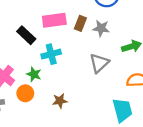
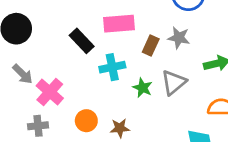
brown rectangle: (80, 23) -> (151, 46), moved
green star: (34, 74) -> (142, 88), moved
orange circle: (25, 93) -> (86, 121), moved

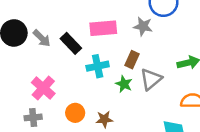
gray star: (179, 38) -> (143, 26), moved
brown rectangle: (151, 46) -> (132, 60), moved
gray arrow: (23, 74) -> (42, 38), moved

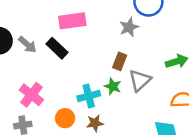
gray star: (143, 26) -> (129, 27), turned -30
pink rectangle: (103, 28) -> (72, 21), moved
cyan cross: (98, 66) -> (89, 96), moved

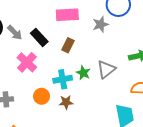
pink rectangle: (72, 21) -> (67, 15), moved
brown rectangle: (120, 61) -> (68, 45), moved
pink cross: (31, 95) -> (27, 62), moved

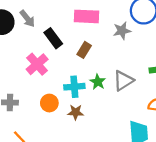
gray arrow: (15, 33) -> (27, 19), moved

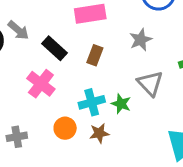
gray star: (122, 31) -> (141, 40), moved
gray triangle: (123, 81) -> (150, 83), turned -30
green star: (98, 82) -> (121, 104), moved

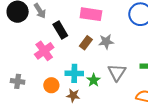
gray star: (141, 40) -> (106, 42), moved

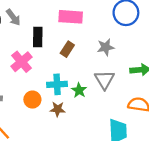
black rectangle: (60, 30) -> (38, 37), turned 36
gray star: (106, 42) -> (106, 47), moved

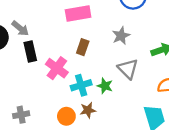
black rectangle: (38, 37) -> (30, 52), moved
pink cross: (22, 62) -> (57, 68), moved
orange circle: (32, 100) -> (66, 116), moved

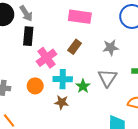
orange circle: (66, 116) -> (35, 86), moved

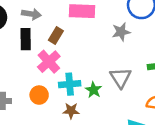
gray arrow: (26, 13) -> (31, 14), moved, turned -42
brown rectangle: (75, 47) -> (56, 35), moved
gray star: (111, 48) -> (121, 32), moved

